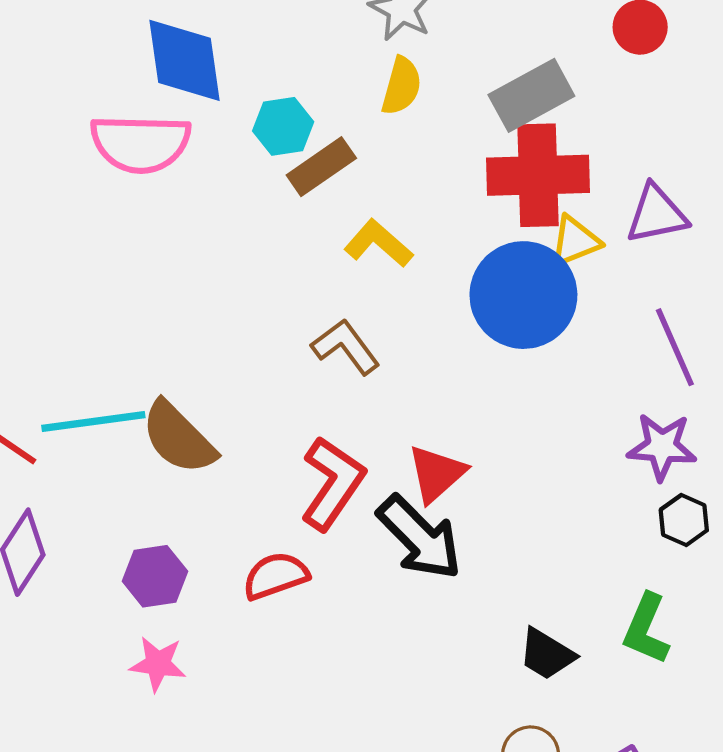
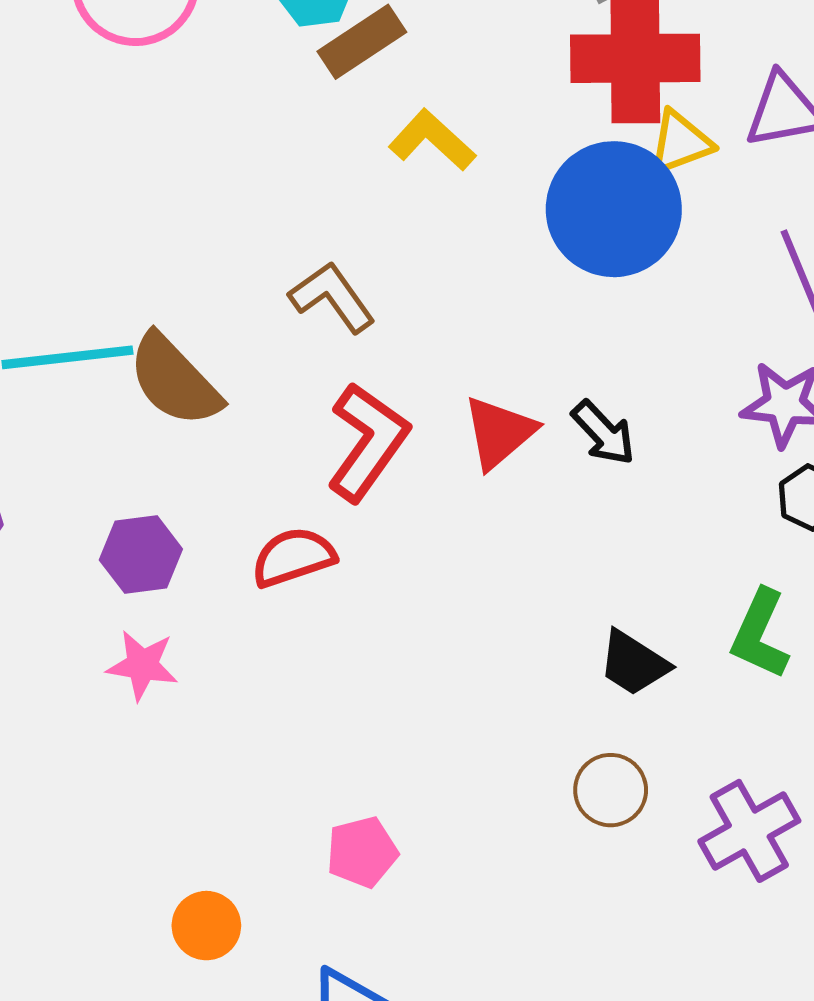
brown L-shape: (346, 347) -> (332, 297), moved
black arrow: (420, 538) -> (603, 433), moved, size x0.6

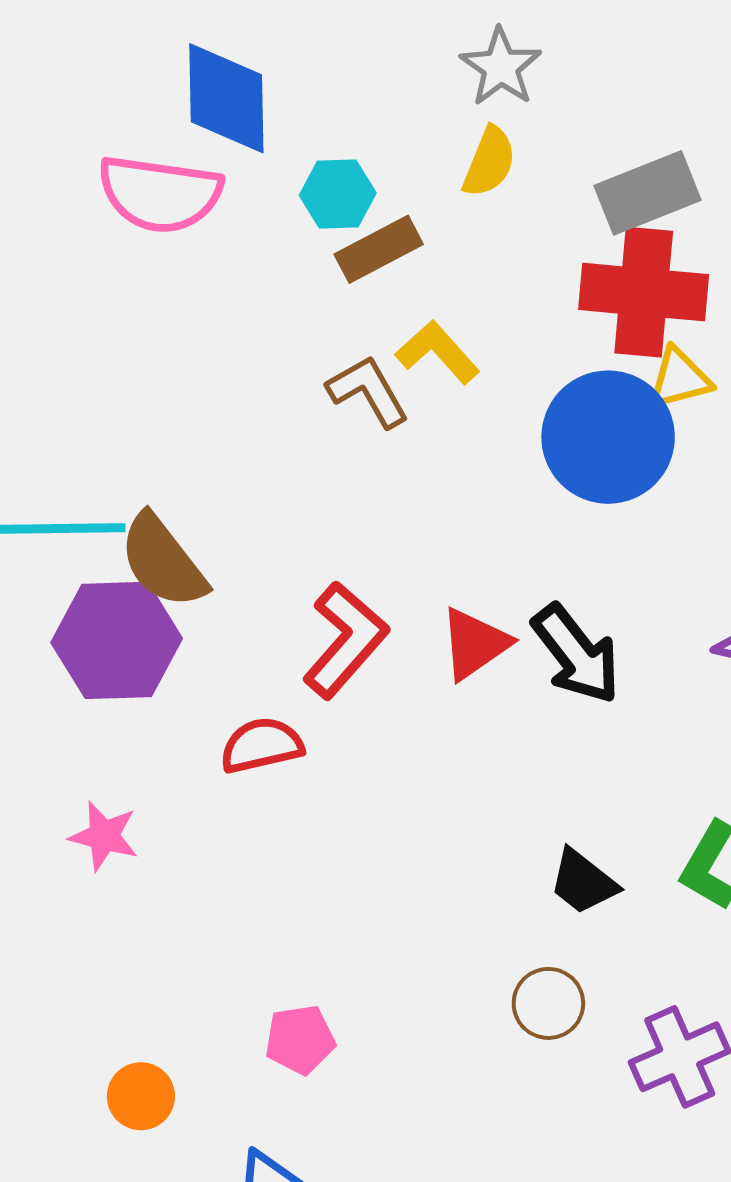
brown L-shape: (332, 297) -> (368, 391), moved
black arrow: (603, 433) -> (576, 654), size x1.5
purple hexagon: (141, 554) -> (117, 640), moved, size x1.6

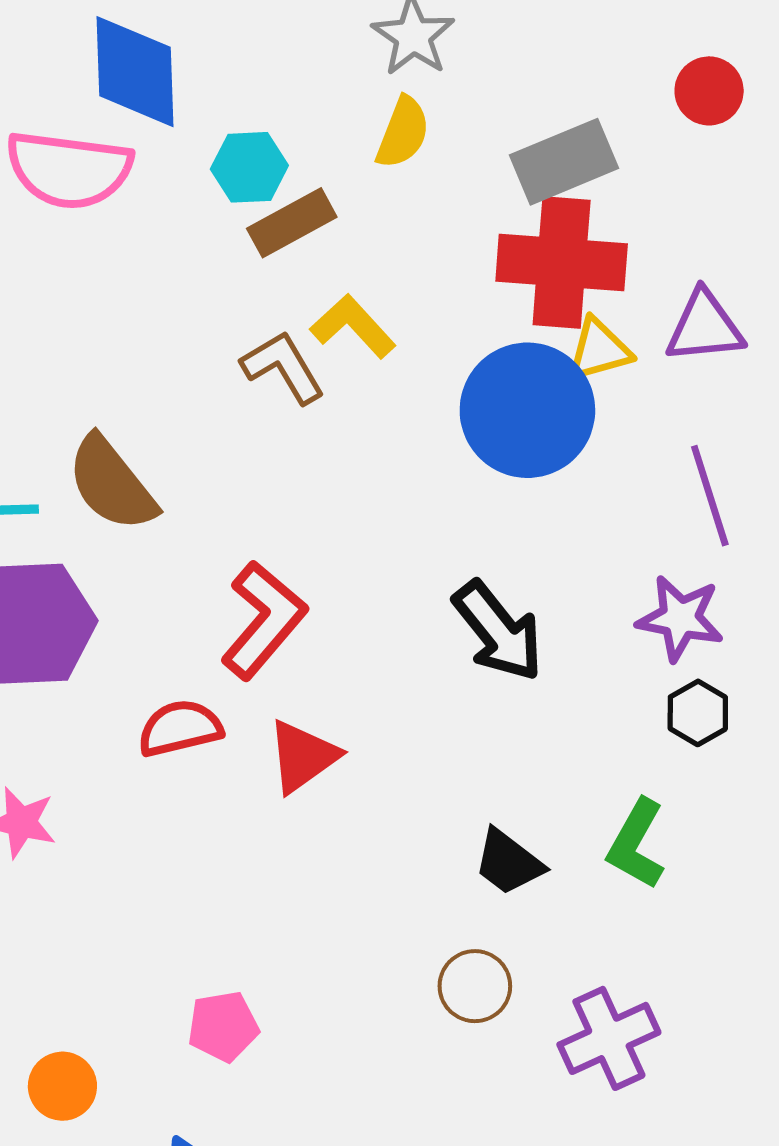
brown semicircle: (163, 561) -> (112, 484), moved
red triangle: (475, 644) -> (303, 756), moved

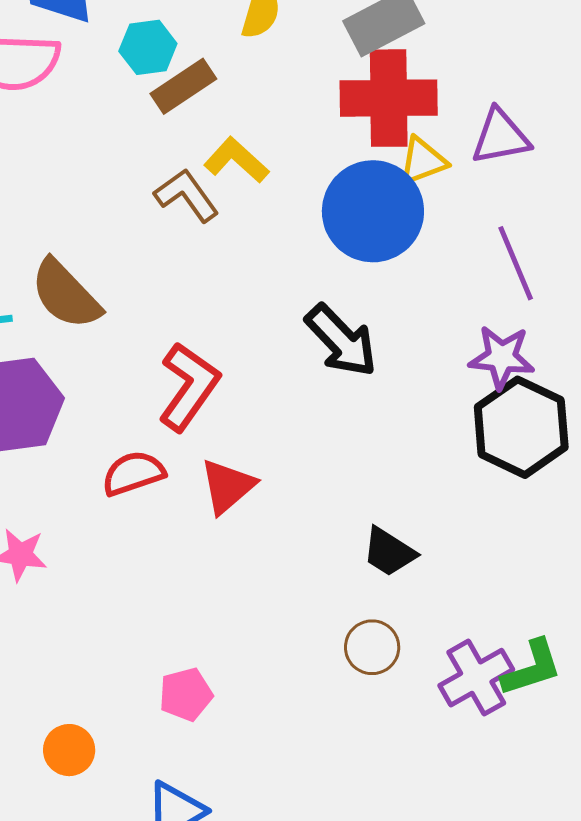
black arrow: (498, 631) -> (341, 341), moved
black hexagon: (698, 713) -> (521, 427), size x2.0
green L-shape: (636, 844) -> (532, 668), moved, turned -132

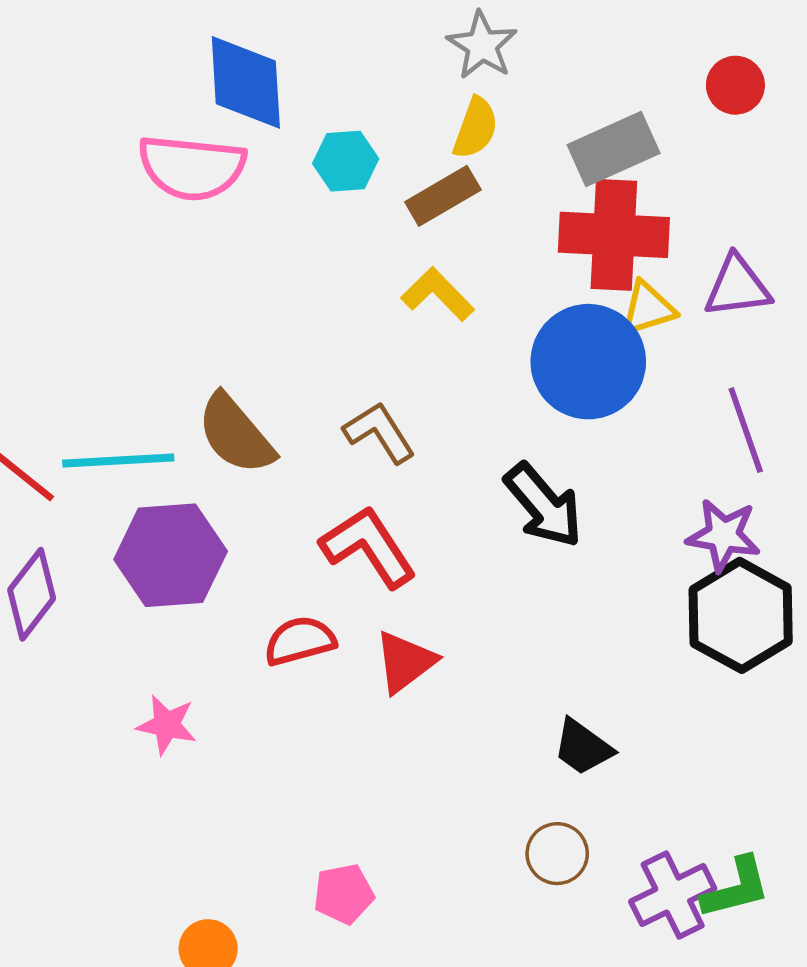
brown rectangle: (183, 86) -> (443, 196), moved
brown L-shape: (187, 195) -> (379, 432), moved
red L-shape: (189, 387) -> (368, 547), turned -72

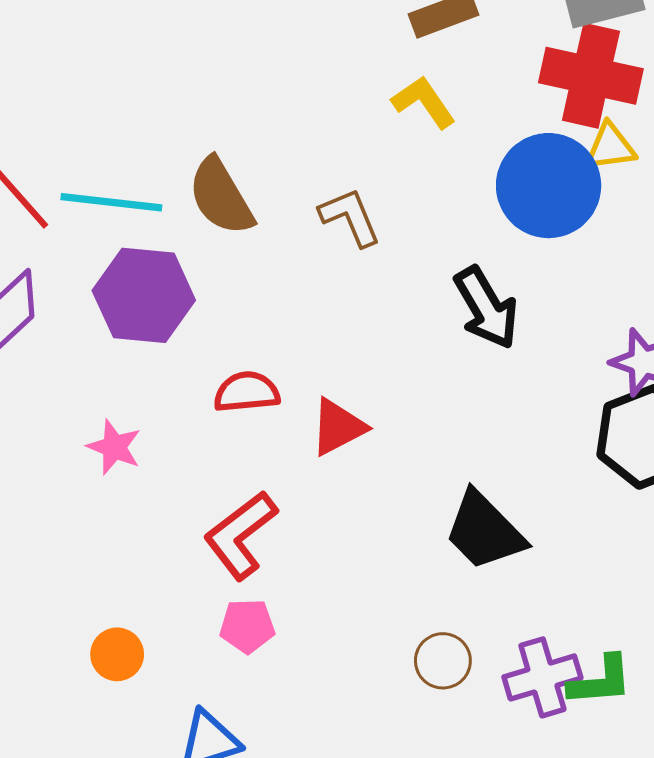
red L-shape: (368, 547) -> (240, 535), moved, turned -104
black trapezoid: (583, 747) -> (484, 531), size x1.5
brown circle: (557, 854) -> (443, 661), moved

